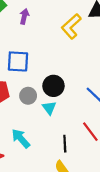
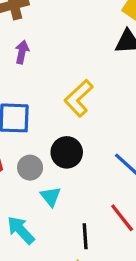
yellow L-shape: (71, 26) -> (79, 98), moved
cyan triangle: (49, 108) -> (51, 197), moved

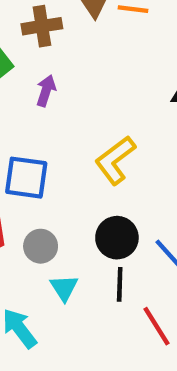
black circle: (67, 152) -> (117, 238), moved
black line: (85, 236) -> (120, 284), moved

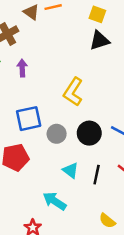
gray circle: (41, 246) -> (57, 134), moved
black line: (120, 284) -> (97, 175), moved, turned 30

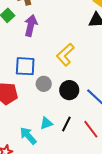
purple arrow: (22, 68) -> (31, 25), size x1.5
cyan triangle: (71, 170) -> (46, 123), moved, turned 48

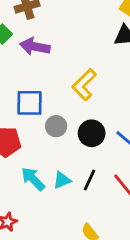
purple arrow: (31, 25) -> (35, 47), turned -90
cyan arrow: (28, 136) -> (33, 179), moved

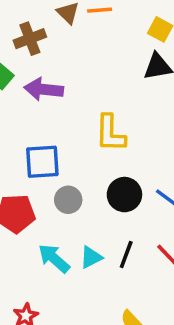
yellow L-shape: (84, 85) -> (110, 133), turned -40
gray circle: (56, 126) -> (68, 200), moved

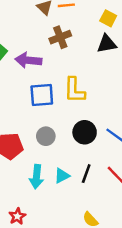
brown cross: (30, 39) -> (60, 37), moved
blue square: (42, 162) -> (42, 95), moved
cyan arrow: (54, 258) -> (36, 177), turned -125

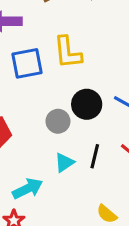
gray circle: (46, 136) -> (58, 121), moved
cyan arrow: (36, 177) -> (28, 189), moved, turned -115

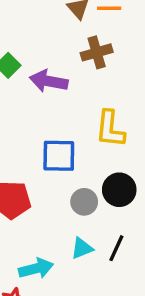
blue square: (27, 63) -> (59, 156), moved

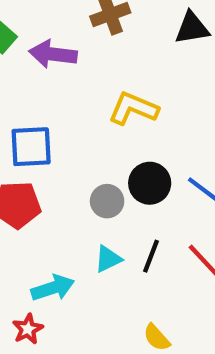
yellow L-shape: (110, 129) -> (133, 108), turned 111
blue square: (59, 156) -> (31, 147), moved

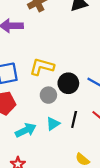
yellow L-shape: (133, 108) -> (42, 67), moved
cyan arrow: (53, 288) -> (26, 130), moved

